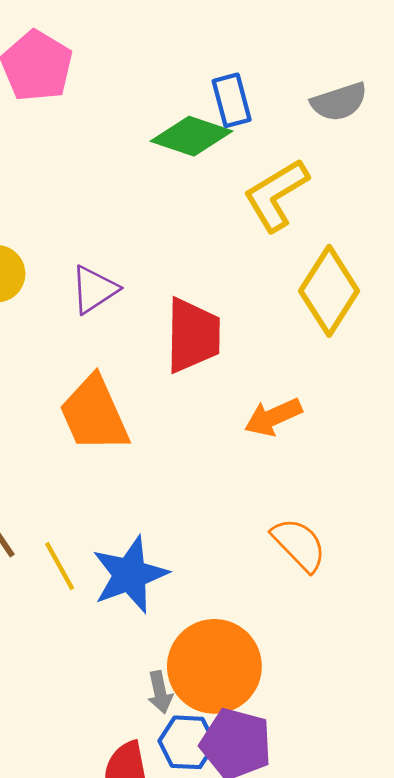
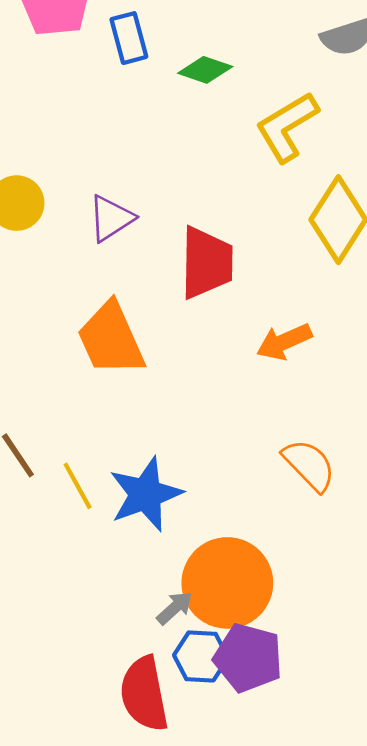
blue rectangle: (232, 100) -> (129, 38), moved
green diamond: (192, 136) -> (205, 70), size x0.7
gray arrow: (160, 692) -> (175, 608), turned -120

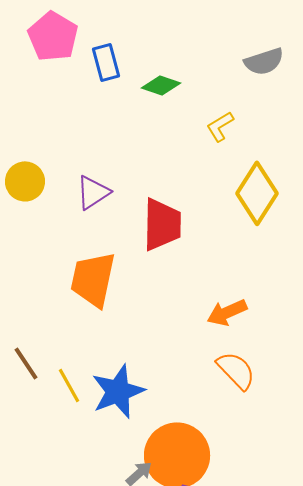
yellow L-shape: (287, 127) -> (220, 126), size x0.6
orange trapezoid: (111, 339) -> (93, 279), turned 36
orange arrow: (284, 342) -> (227, 312), moved

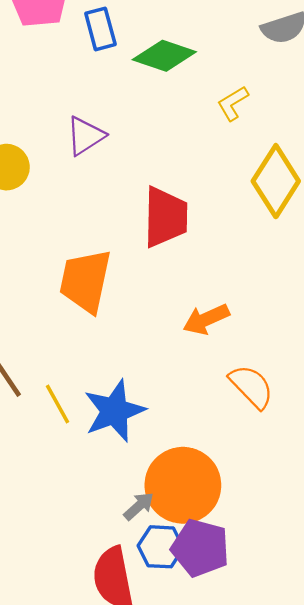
green diamond: (161, 85) -> (164, 56), size x1.4
purple triangle: (93, 192) -> (85, 136), moved
orange arrow: (227, 312) -> (206, 319), moved

